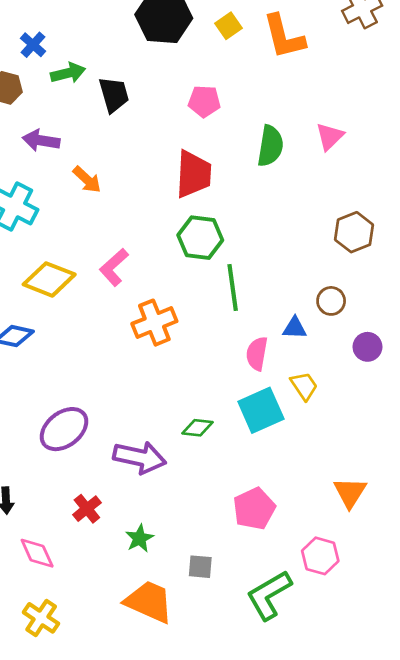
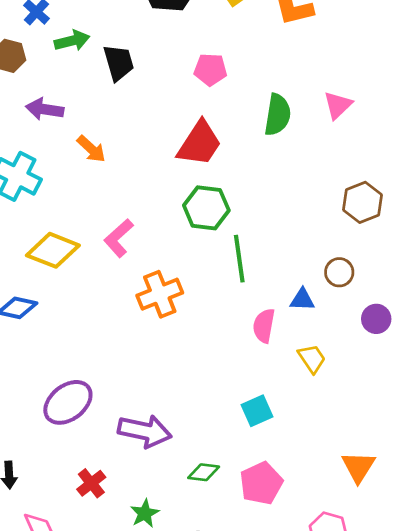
red trapezoid: (193, 174) -> (199, 143), turned 30
cyan square: (261, 410) -> (257, 411), moved, size x0.7
green diamond: (198, 428) -> (204, 472), moved

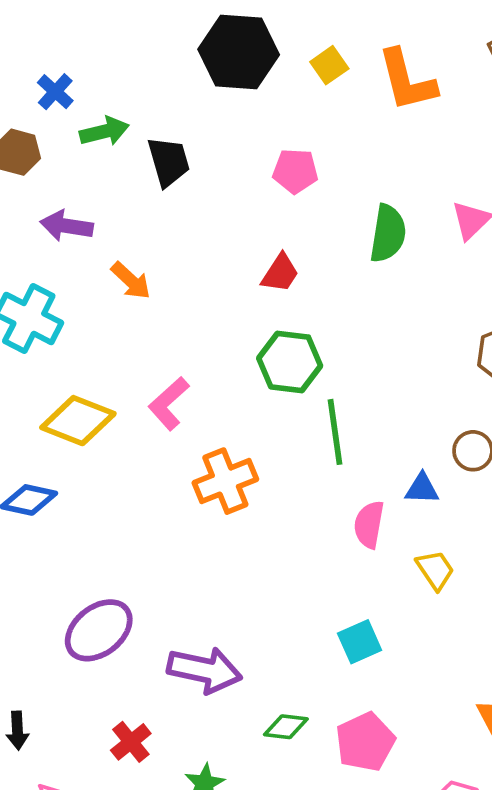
red trapezoid: (199, 143) -> (280, 273), size x0.6

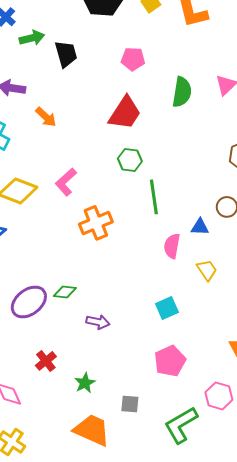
red trapezoid: (280, 273) -> (125, 113), size x1.6
green hexagon: (290, 362) -> (130, 160), size x0.7
purple arrow: (205, 670) -> (98, 322), moved, size x0.6
green diamond: (286, 727) -> (65, 292), moved

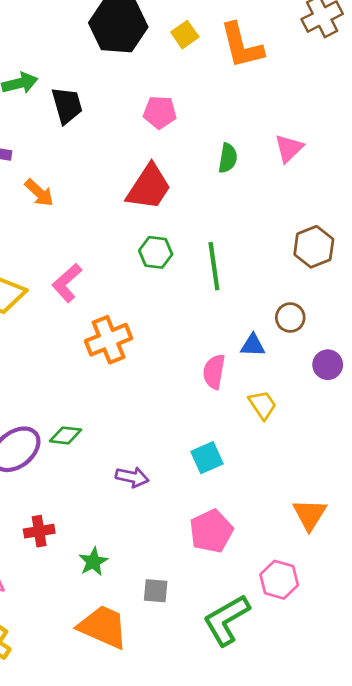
green semicircle: (182, 92) -> (228, 158), size x0.7
green line: (154, 197) -> (214, 266), moved
purple arrow: (98, 322) -> (132, 477), moved
red cross: (46, 361) -> (39, 531), turned 30

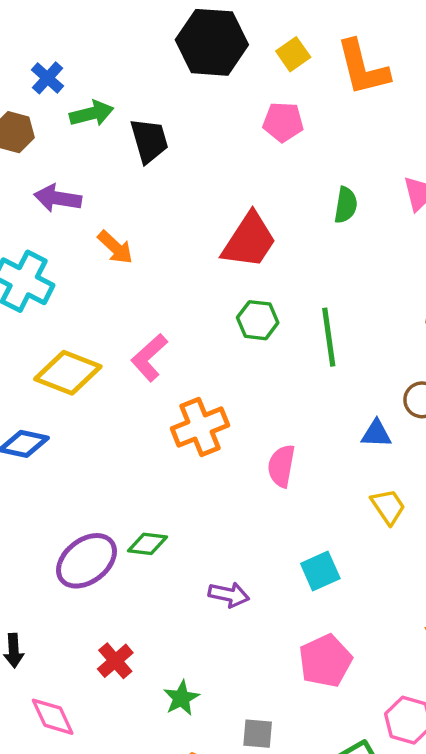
pink pentagon: (160, 112) -> (283, 122), moved
pink semicircle: (214, 372) -> (281, 466), moved
red cross: (39, 531) -> (115, 661), turned -32

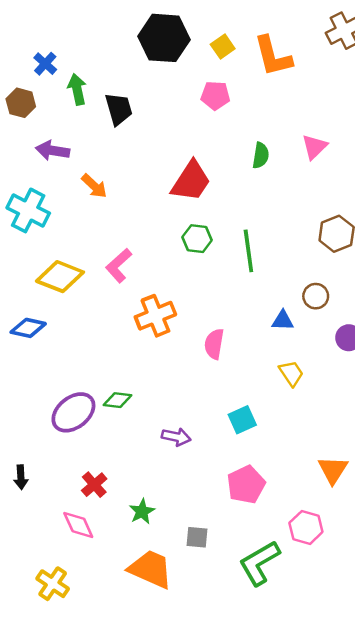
green arrow: (92, 114) -> (77, 89), turned -88
pink diamond: (53, 717) -> (78, 525), moved

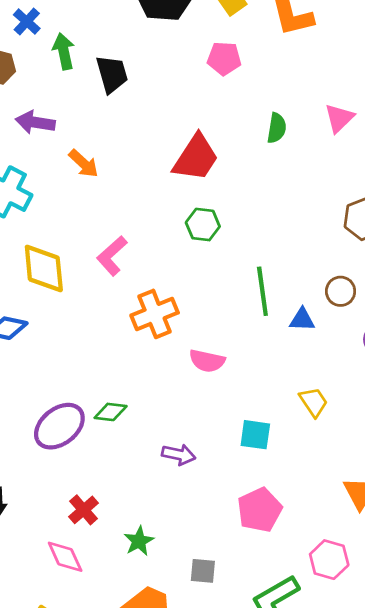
green line: (248, 251) -> (262, 291), moved
yellow diamond: (60, 277) -> (44, 269), turned 63
pink semicircle: (214, 344) -> (207, 361), moved, turned -88
yellow trapezoid: (291, 373) -> (314, 402), moved
cyan square: (242, 420) -> (255, 435), turned 32

